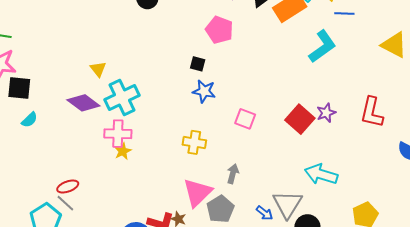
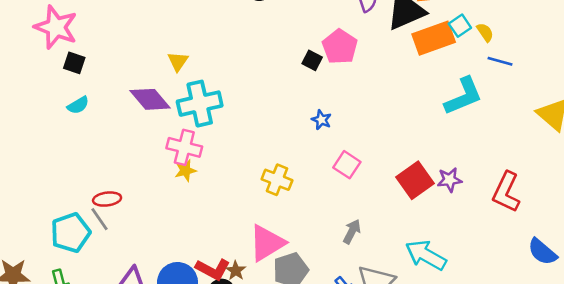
black square: (198, 64) -> (312, 60), moved
black square: (19, 88) -> (74, 63), size x0.7
blue star: (204, 91) -> (321, 120), moved, size x0.7
gray arrow: (233, 174) -> (352, 231), moved

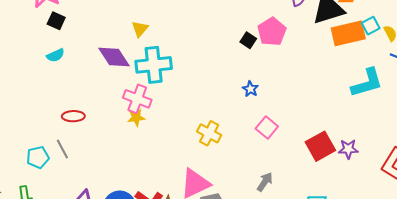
red ellipse: (107, 199) -> (73, 116), moved
cyan pentagon: (71, 233) -> (38, 157), size x0.7

